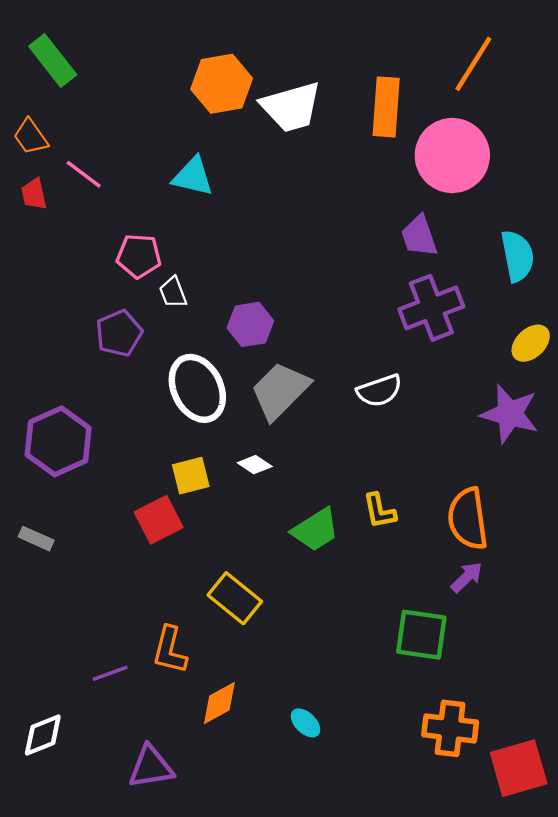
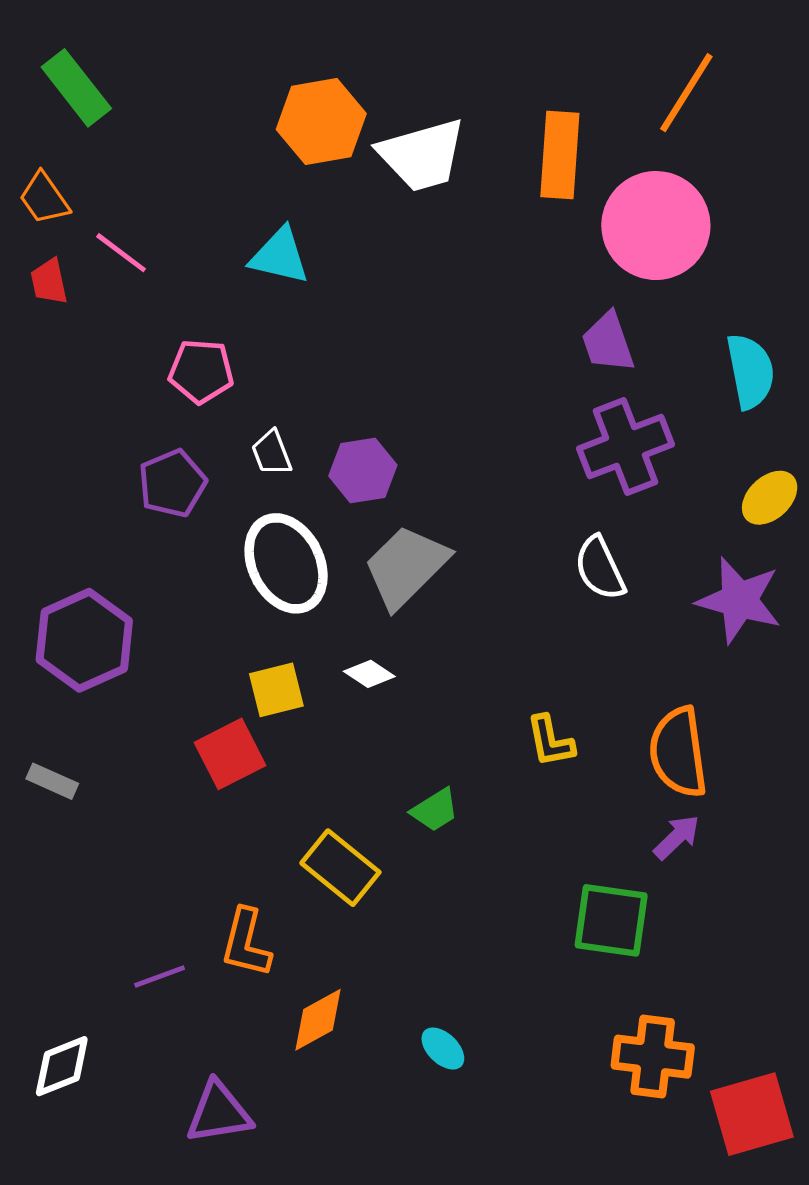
white trapezoid: (173, 292) -> (272, 453), moved
white semicircle: (379, 391) -> (600, 568), moved, turned 84
green trapezoid: (315, 530) -> (435, 810), moved, size x0.7

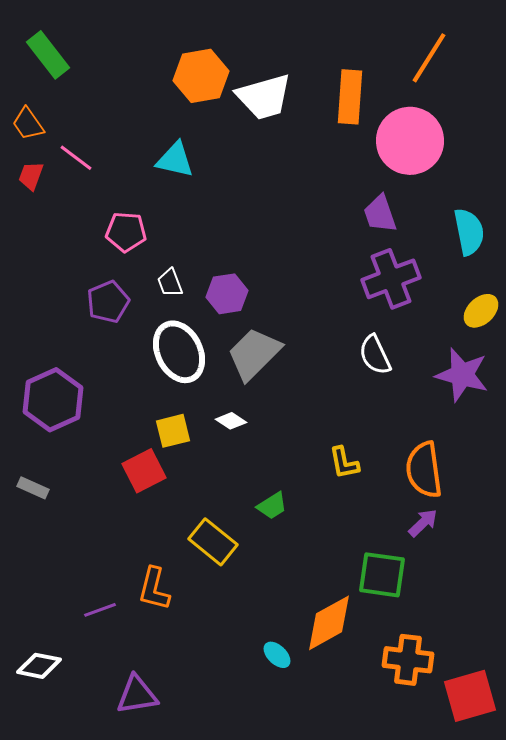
red trapezoid: (49, 282) -> (31, 176), turned 32
orange diamond: (318, 1020) -> (329, 623), moved, size x1.4
white diamond: (62, 1066) -> (39, 666), turned 33

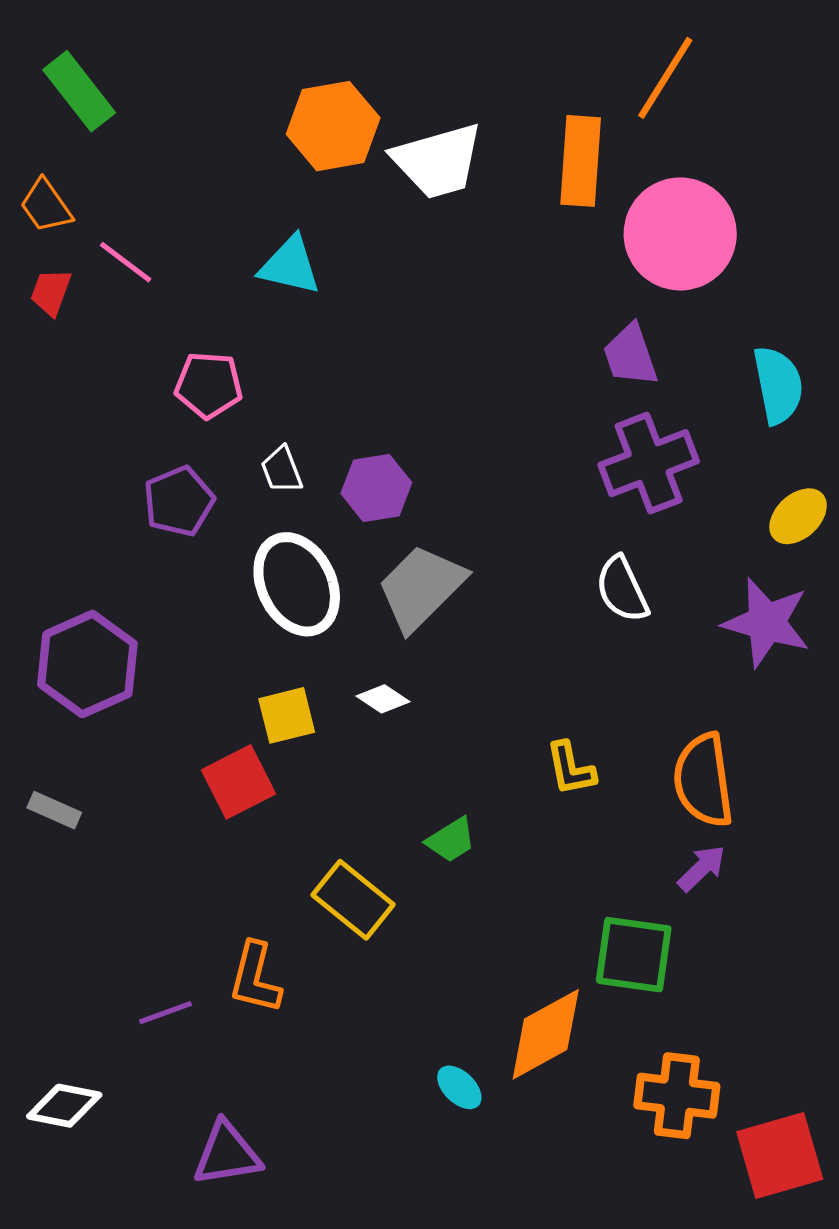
orange line: (429, 58) -> (665, 78), moved

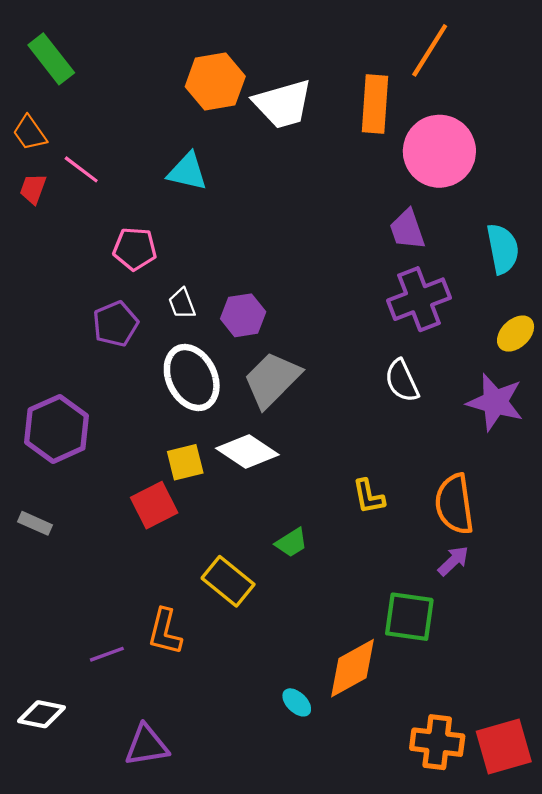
white diamond: (383, 699) -> (247, 451), size x1.8
orange cross: (677, 1096) -> (437, 742), moved

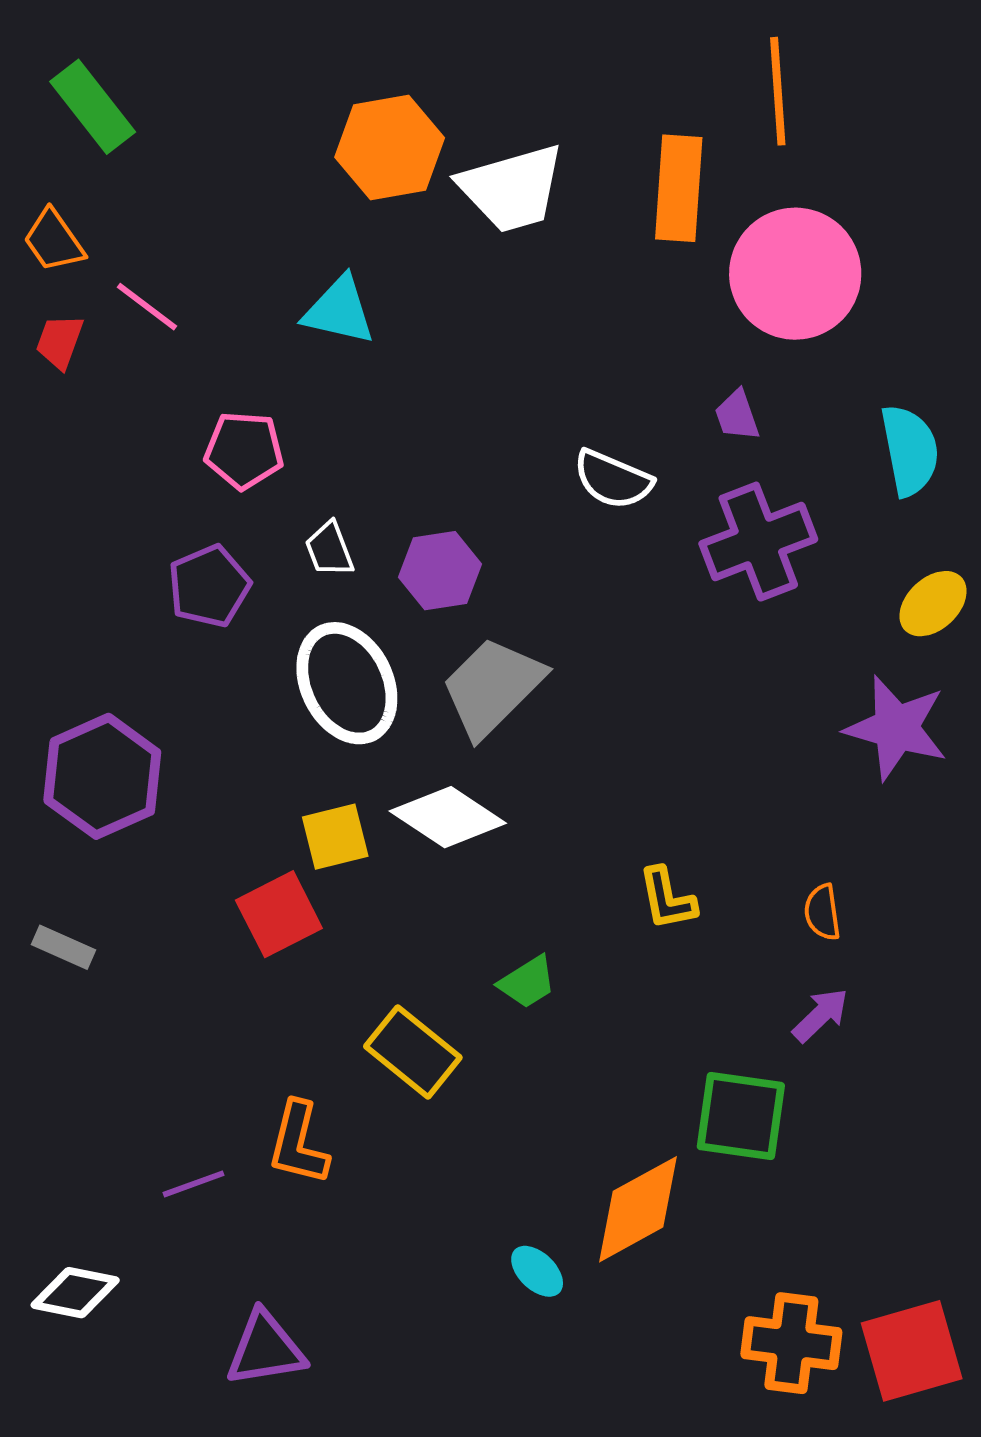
orange line: (430, 50) -> (778, 91), turned -36
purple trapezoid: (407, 229) -> (737, 415), size x0.7
white semicircle: (402, 381) -> (613, 479), moved, turned -42
orange semicircle: (454, 504) -> (822, 912), size x0.5

